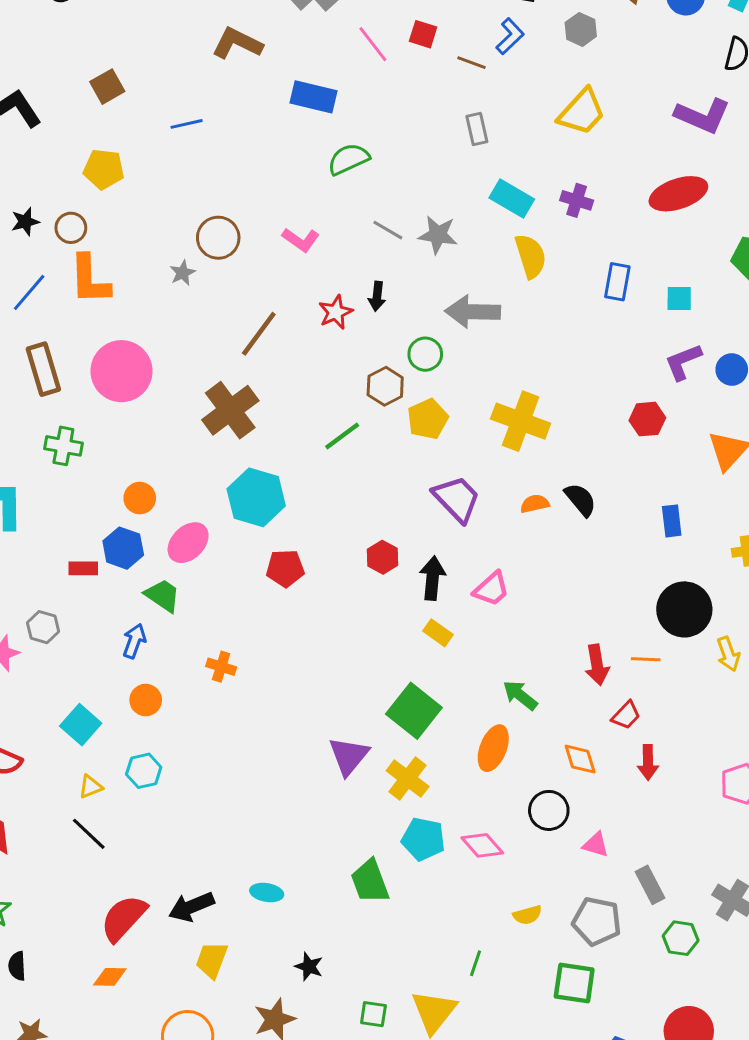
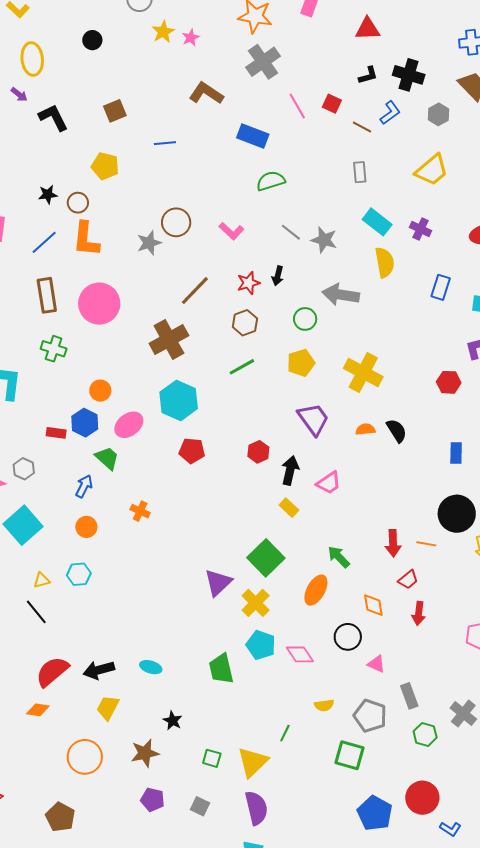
gray star: (183, 273) -> (149, 243), size x1.4
brown hexagon: (385, 386) -> (245, 323), moved
cyan square: (81, 725) -> (23, 525), moved, size x1.4

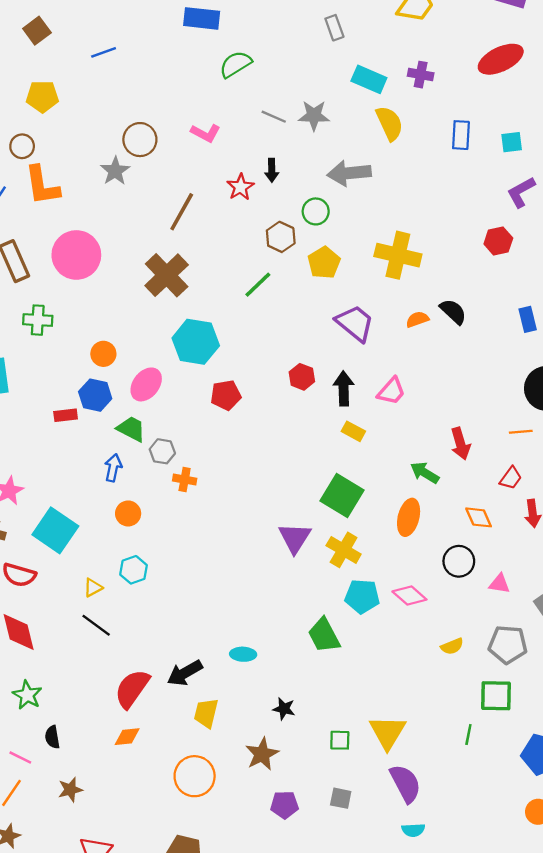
brown hexagon: (245, 323) -> (281, 237), moved
gray hexagon: (24, 469) -> (162, 451), moved
red arrow: (393, 543) -> (460, 444), moved
green line: (285, 733) -> (468, 735), moved

